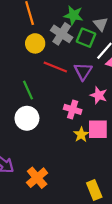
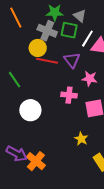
yellow circle: (35, 43) -> (38, 48), moved
green line: (28, 90) -> (15, 80), moved
yellow star: (81, 135) -> (81, 139), moved
orange cross: (37, 178) -> (36, 161), moved

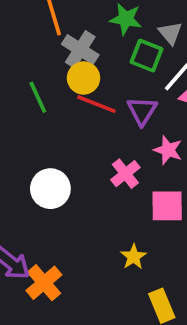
gray cross: (47, 31) -> (80, 50), moved
green line: (15, 80) -> (38, 97), moved
pink cross: (69, 95) -> (125, 174), turned 35

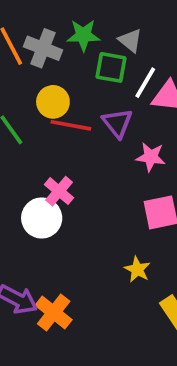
gray cross: (80, 50) -> (43, 48), moved
pink cross: (125, 174) -> (59, 191), moved

